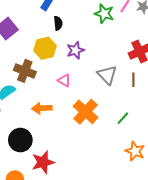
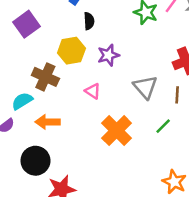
orange arrow: (42, 108) -> (48, 122), moved
green line: (123, 118) -> (163, 126), moved

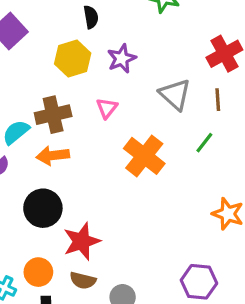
brown cross: (45, 77) -> (53, 115), moved, turned -30
pink triangle: (93, 91) -> (107, 108), turned 42

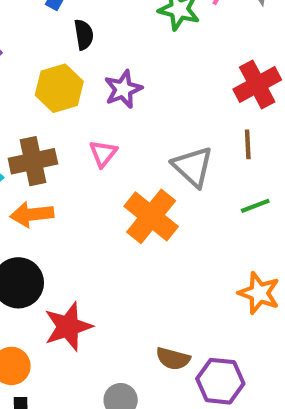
gray triangle: (175, 94) -> (193, 167), moved
green line: (204, 143) -> (255, 206), moved, turned 30
brown semicircle: (83, 280) -> (173, 359), moved

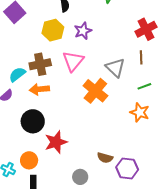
pink triangle: (103, 153) -> (73, 61), size x1.6
orange star: (259, 293) -> (140, 112), moved

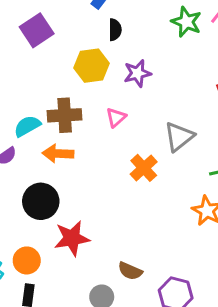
pink triangle: (73, 61) -> (116, 117), size x0.6
gray triangle: (115, 68) -> (179, 137), turned 30
orange cross: (95, 91) -> (144, 168), size x0.7
brown semicircle: (105, 158) -> (130, 271), moved

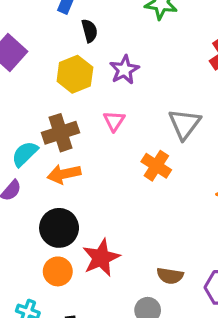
orange circle: (27, 260) -> (58, 271), moved

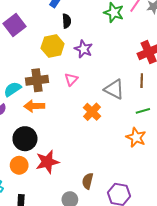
purple star: (124, 70) -> (84, 49), turned -30
gray triangle: (184, 124) -> (114, 89), turned -50
brown semicircle: (170, 276) -> (88, 181), turned 84

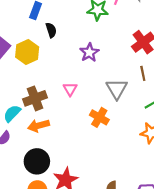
yellow hexagon: (53, 46) -> (27, 52), moved
purple star: (84, 49) -> (89, 52), moved, turned 30
gray triangle: (114, 89) -> (117, 89), turned 45

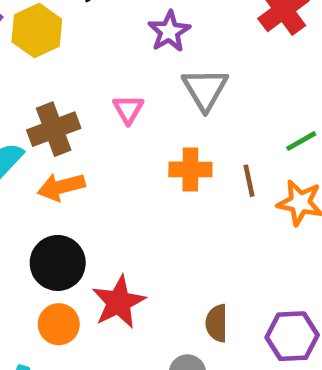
brown line: (143, 73) -> (249, 181), moved
gray triangle: (117, 89) -> (205, 89), moved
orange cross: (99, 117) -> (190, 169), turned -30

